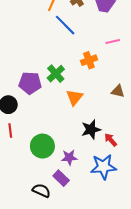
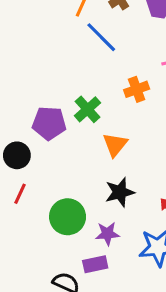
black star: (91, 129) -> (120, 192), moved
red line: (10, 131) -> (20, 194), turned 32
purple rectangle: (61, 178) -> (95, 264), turned -56

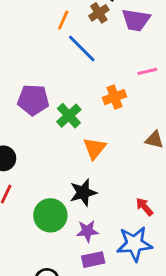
purple pentagon: (49, 123) -> (33, 100), moved
black star: (120, 192) -> (83, 193), moved
purple rectangle: (95, 264) -> (93, 260), moved

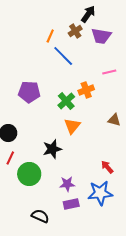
green cross: (69, 116) -> (66, 101), moved
black star: (83, 193) -> (52, 149), moved
green circle: (50, 215) -> (29, 174), moved

